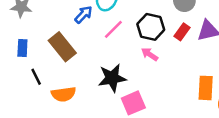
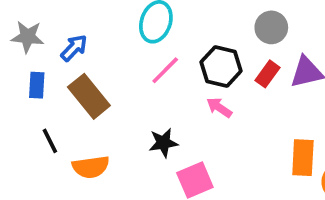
blue arrow: (83, 14) -> (74, 48), moved
blue rectangle: (22, 48) -> (37, 85), moved
black star: (112, 78) -> (163, 143), size x0.7

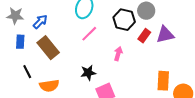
black hexagon: (221, 67) -> (124, 20), moved
pink arrow: (219, 107) -> (118, 54), turned 72

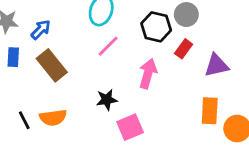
purple triangle: (165, 35) -> (217, 65), moved
pink arrow: (118, 54) -> (148, 74), size x1.5
black line: (27, 72) -> (24, 120), moved

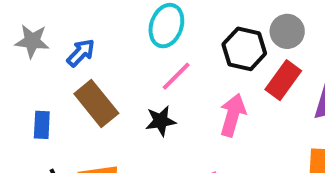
red rectangle: (184, 49) -> (283, 80), size x1.4
blue rectangle: (13, 57) -> (42, 125), moved
black star: (107, 100) -> (161, 121), moved

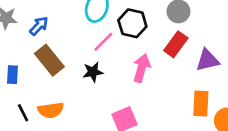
black hexagon: (244, 49) -> (132, 23), moved

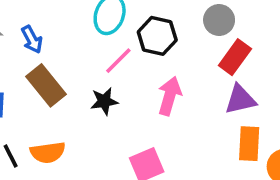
blue arrow: (39, 26) -> (32, 39), turned 108
red rectangle: (176, 44) -> (235, 57), moved
purple triangle: (207, 60) -> (240, 99), moved

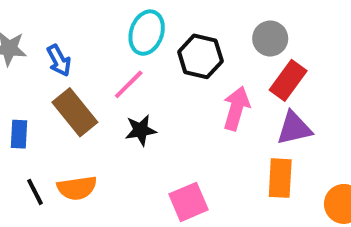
pink line: (118, 61) -> (129, 84), moved
pink arrow: (170, 96) -> (236, 108), moved
orange rectangle: (249, 144) -> (280, 178), moved

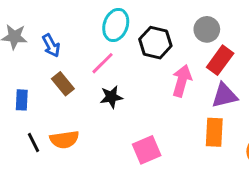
brown rectangle: (75, 112) -> (63, 84), size x0.7

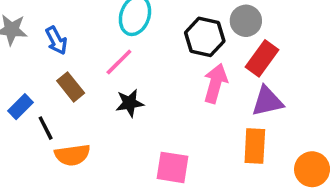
black hexagon: (155, 43) -> (205, 37), moved
blue rectangle: (22, 100) -> (21, 107), turned 42
black line: (33, 142) -> (46, 128), moved
pink square: (147, 150) -> (173, 167), turned 32

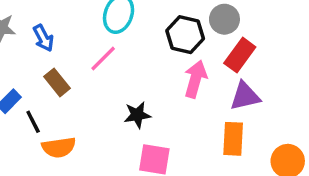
black star: (130, 103) -> (137, 115), moved

